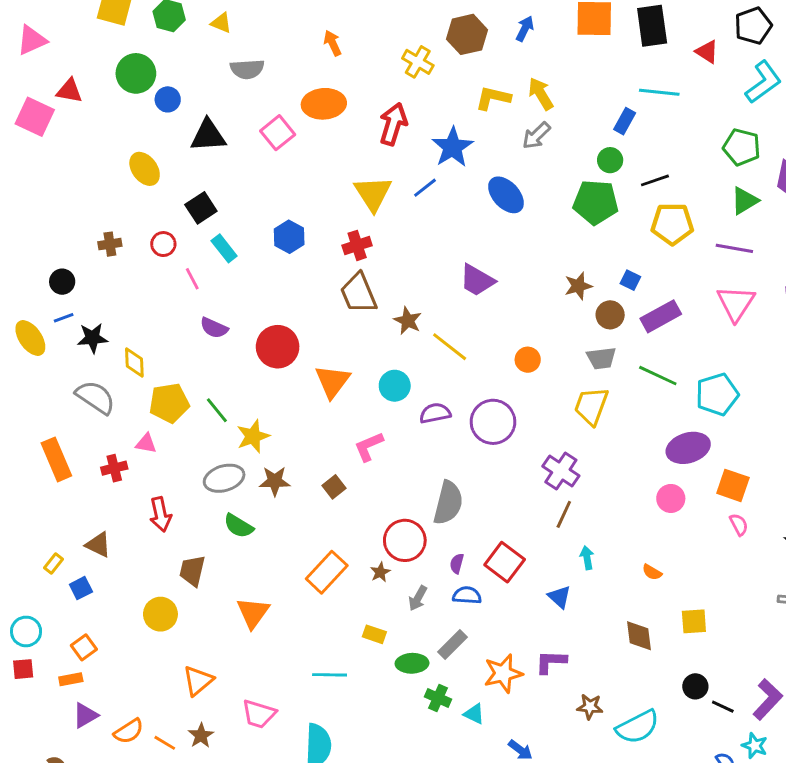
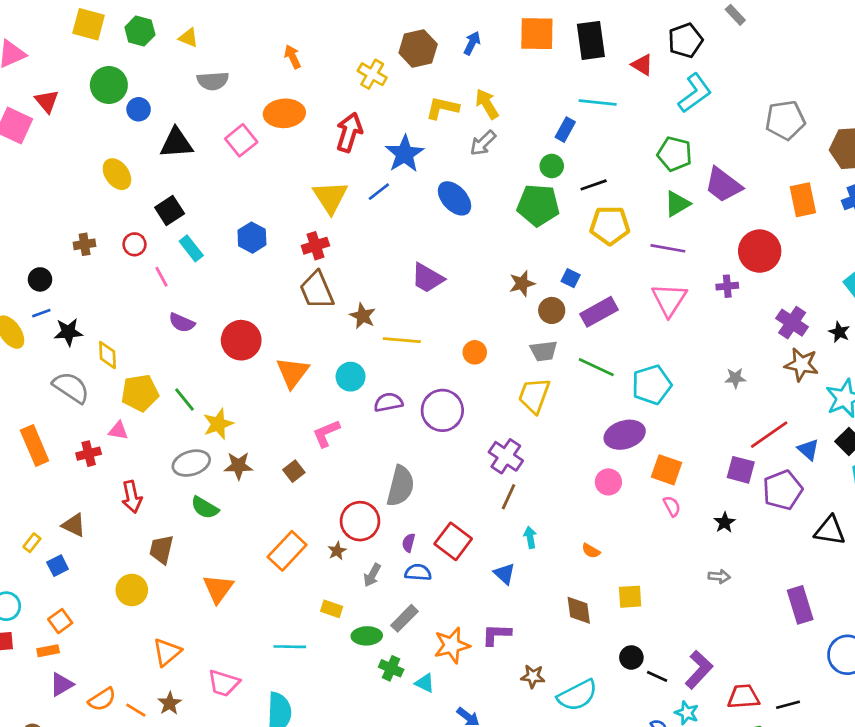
red triangle: (69, 91) -> (47, 101), turned 40
yellow line: (450, 347) -> (402, 340), turned -33

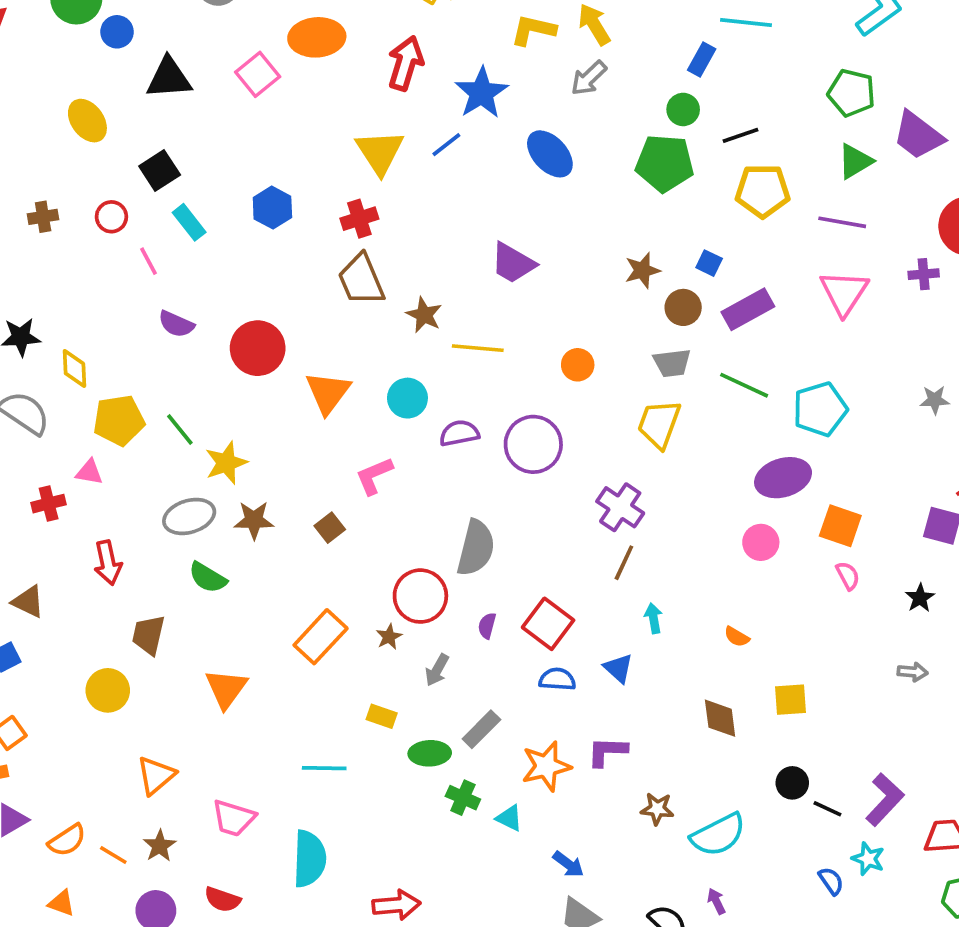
blue semicircle: (418, 572) -> (557, 679), moved

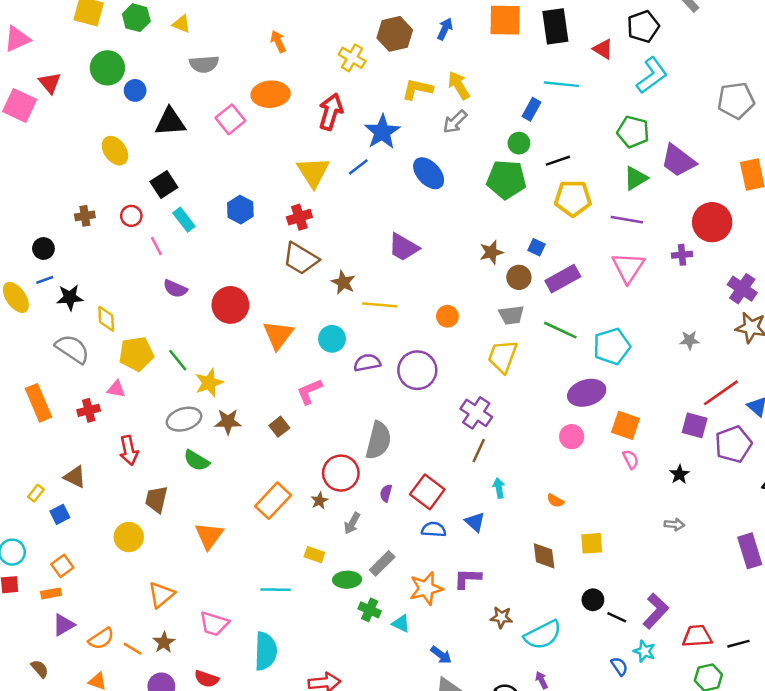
brown trapezoid: (361, 280) -> (301, 259), turned -36

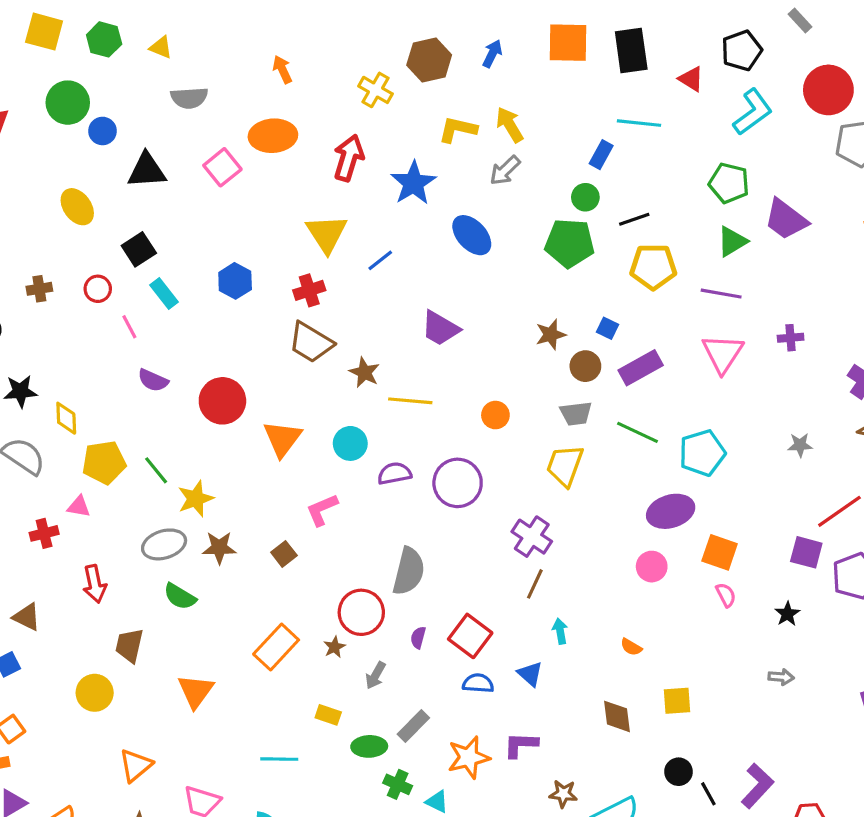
blue line: (358, 167) -> (380, 260), moved
red circle: (712, 222) -> (828, 90), moved
black line: (617, 617) -> (708, 794), turned 36

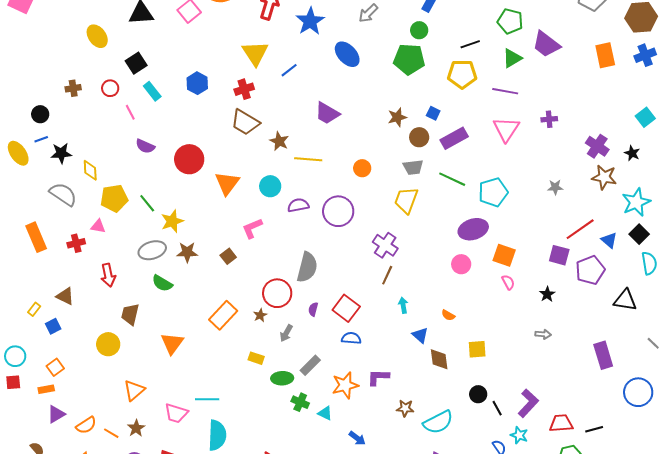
black line: (634, 219) -> (470, 44), moved
blue triangle: (530, 674) -> (420, 335), moved
cyan line: (279, 759) -> (207, 399), moved

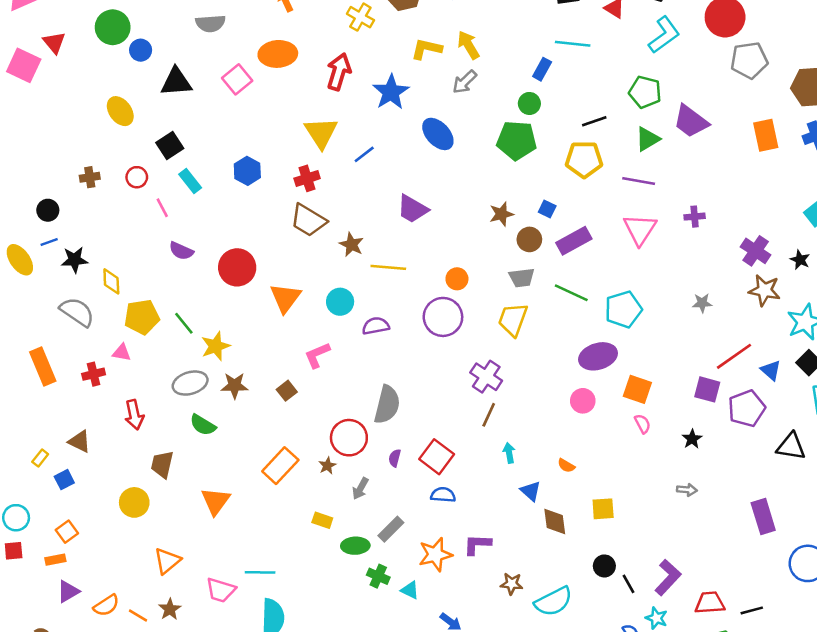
purple circle: (338, 211) -> (443, 317), moved

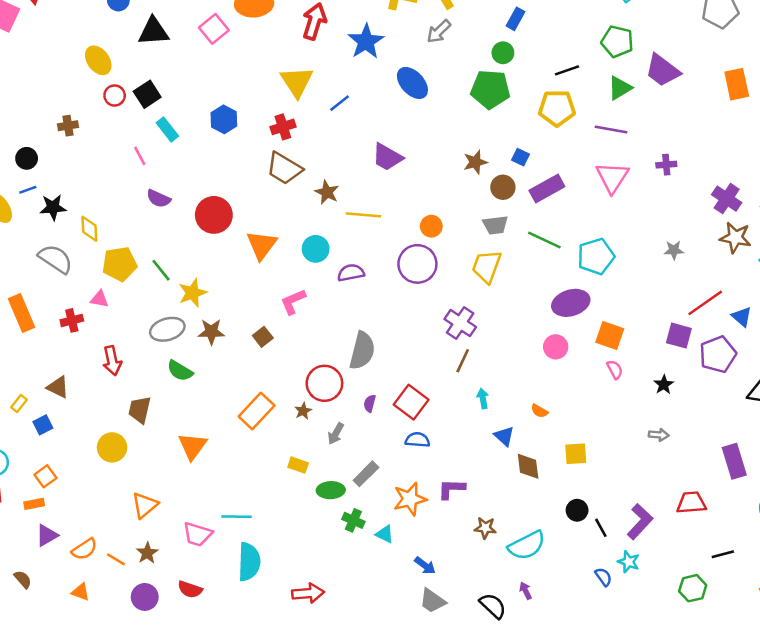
red circle: (137, 177) -> (115, 96), moved
red trapezoid: (710, 603) -> (691, 503), moved

